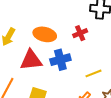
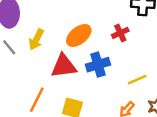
orange ellipse: (45, 34) -> (79, 35), turned -50

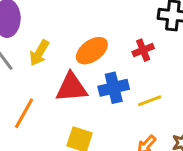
yellow line: (137, 80) -> (150, 101), moved
orange line: (37, 100) -> (24, 113), moved

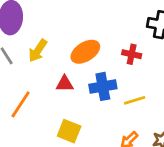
red cross: (143, 50) -> (132, 54), turned 30
red triangle: (71, 87) -> (65, 84), size x0.6

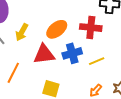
red cross: (132, 54) -> (91, 28), size x1.5
red triangle: (65, 84) -> (44, 54), size x1.6

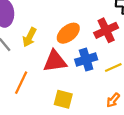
red cross: (91, 28) -> (106, 30), turned -30

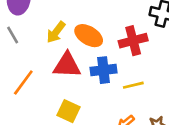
orange ellipse: (68, 33) -> (89, 36), turned 60
yellow arrow: (29, 37) -> (56, 32), moved

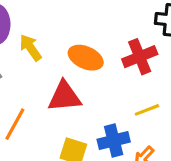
yellow arrow: (56, 32) -> (31, 48), moved, turned 115
blue cross: (104, 70) -> (114, 141), moved

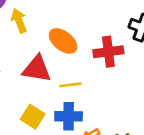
yellow line: (147, 110) -> (70, 85), moved

